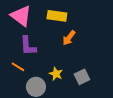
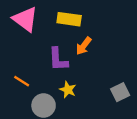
purple L-shape: (28, 46) -> (58, 59), moved
gray square: (82, 77) -> (120, 92), moved

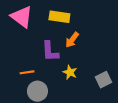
orange line: (22, 81) -> (27, 72), moved, turned -40
yellow star: (68, 90) -> (70, 72), moved

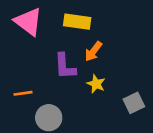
orange line: (27, 72) -> (23, 93), moved
yellow star: (70, 72) -> (96, 84), moved

